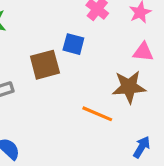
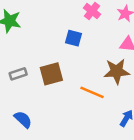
brown square: (45, 65) -> (51, 74), moved

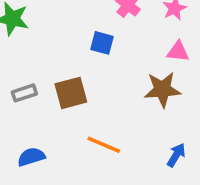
orange line: (92, 92) -> (104, 145), moved
blue semicircle: (23, 119) -> (31, 157), turned -60

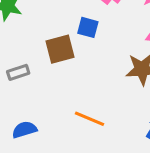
brown square: (71, 93) -> (60, 49), moved

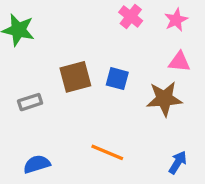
blue square: (88, 27) -> (117, 79), moved

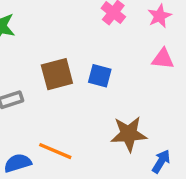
brown star: (164, 99) -> (129, 134), moved
orange line: (107, 152) -> (55, 151), moved

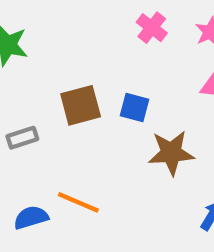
brown star: (129, 134) -> (171, 153), moved

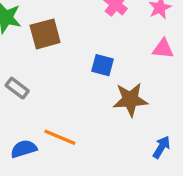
brown square: (81, 105) -> (45, 34), moved
gray rectangle: (22, 138) -> (17, 88), turned 55

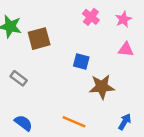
orange line: (60, 137) -> (74, 122), moved
blue semicircle: (24, 149) -> (23, 123), turned 54

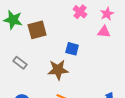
pink triangle: (126, 49) -> (104, 32), moved
brown star: (102, 87) -> (58, 70), moved

